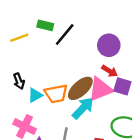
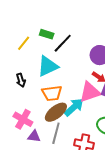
yellow line: (19, 38) -> (24, 43), turned -35
brown ellipse: (80, 88) -> (56, 112), moved
cyan triangle: (35, 95) -> (48, 66), moved, size x1.6

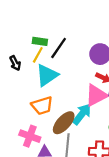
yellow line: (24, 43) -> (38, 55), moved
black arrow: (21, 80) -> (15, 63), moved
orange trapezoid: (52, 93) -> (42, 106), moved

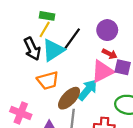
black line: (59, 48) -> (72, 39), moved
black arrow: (15, 63) -> (32, 49), moved, size x1.5
pink cross: (30, 136) -> (21, 113), moved

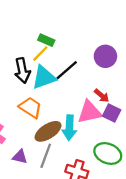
purple circle: (107, 30) -> (105, 56), moved
orange trapezoid: (48, 80) -> (30, 108), turned -145
cyan arrow: (88, 90) -> (69, 128), turned 130

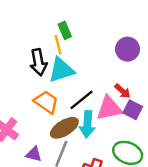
green rectangle: (46, 40) -> (65, 30), turned 42
yellow line: (40, 54) -> (58, 45), turned -60
black line: (67, 70) -> (81, 100), moved

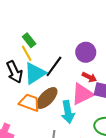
purple circle: (127, 49) -> (86, 52), moved
black line: (81, 100) -> (54, 66), moved
brown ellipse: (64, 128) -> (47, 98), moved

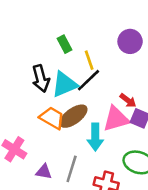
purple circle: (86, 52) -> (130, 41), moved
yellow line: (27, 53) -> (89, 60), moved

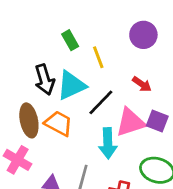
black line: (88, 80) -> (101, 102), moved
red arrow: (128, 100) -> (142, 84), moved
brown ellipse: (73, 116) -> (29, 120), moved, turned -64

